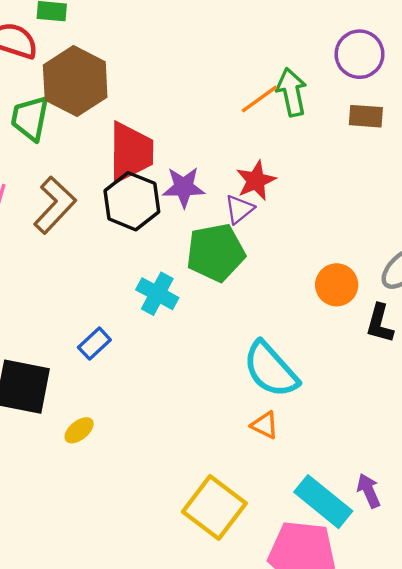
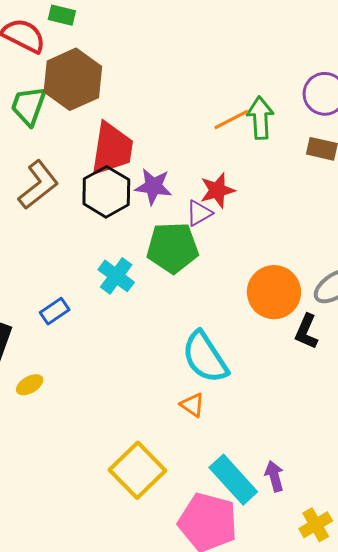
orange circle: (337, 285) -> (274, 292), size x1.4

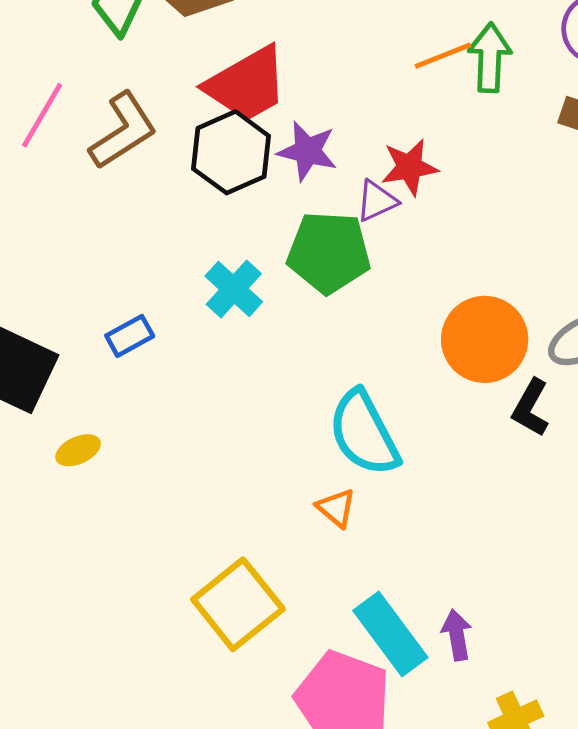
red trapezoid: (112, 149) -> (247, 84), turned 46

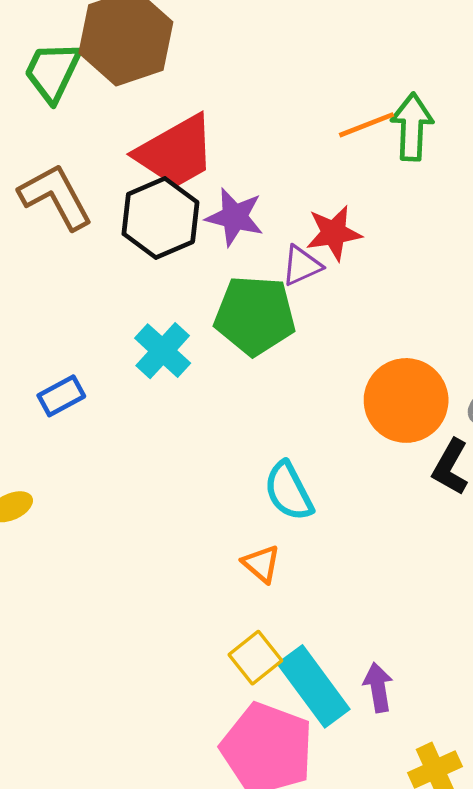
brown L-shape: (123, 131) -> (56, 197), turned -86
cyan semicircle: (364, 433) -> (289, 491), size x0.7
yellow square: (238, 604) -> (255, 658), moved, size x0.6

